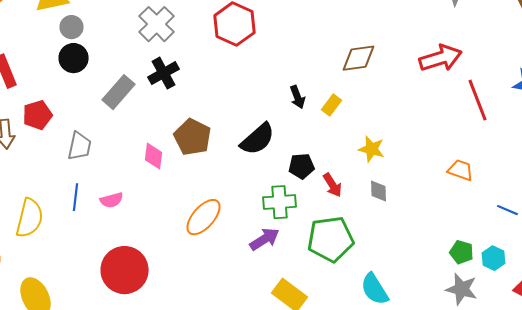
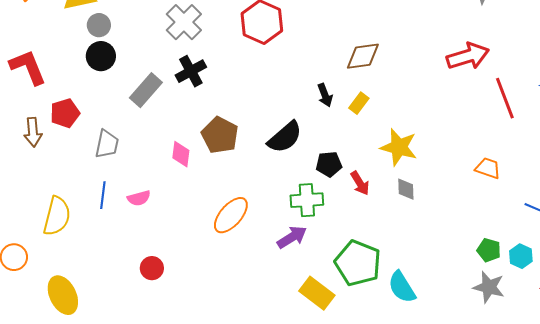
brown diamond: (358, 58) -> (363, 56), moved
yellow star: (372, 149) -> (399, 147), size x1.4
green pentagon: (330, 239) -> (358, 263), moved, turned 30
red circle: (124, 270) -> (152, 268), size x0.5

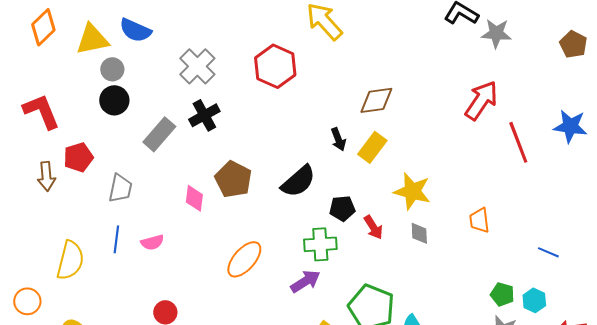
red arrow: (468, 56) -> (481, 100), turned -39
yellow rectangle: (359, 103) -> (372, 147), size x1.4
orange trapezoid: (488, 168) -> (479, 220), moved, turned -116

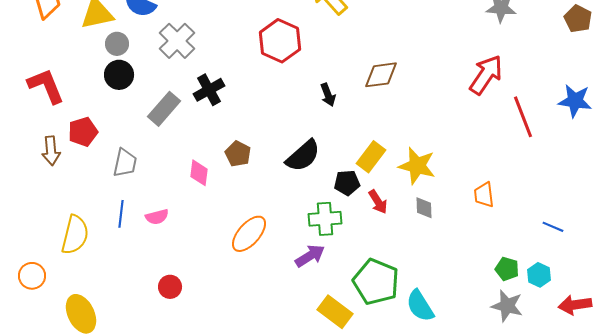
gray cross: (197, 66) -> (177, 41), moved
black arrow: (338, 139) -> (328, 95), moved
yellow rectangle: (372, 147) -> (371, 157), moved
brown pentagon: (233, 179) -> (238, 154), size x0.7

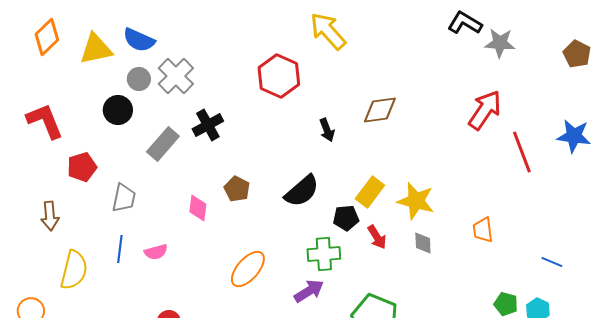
gray circle: (117, 44) -> (139, 79), moved
brown arrow: (51, 151) -> (50, 216), moved

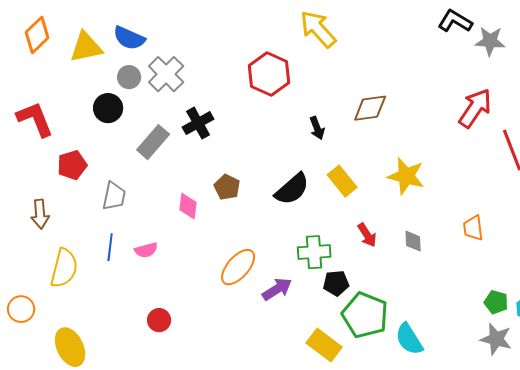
yellow rectangle: (370, 192) -> (342, 181), moved, turned -76
yellow star: (416, 201) -> (406, 176), moved
black pentagon: (346, 218) -> (336, 283), moved
purple arrow: (309, 291) -> (277, 289), moved

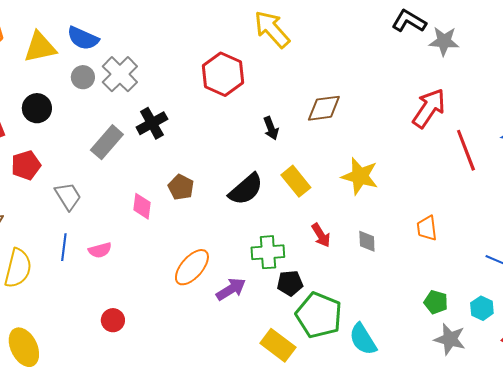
black circle: (108, 108) -> (37, 108), moved
gray trapezoid: (114, 196) -> (68, 196), turned -44
green pentagon: (496, 302) -> (436, 302), moved

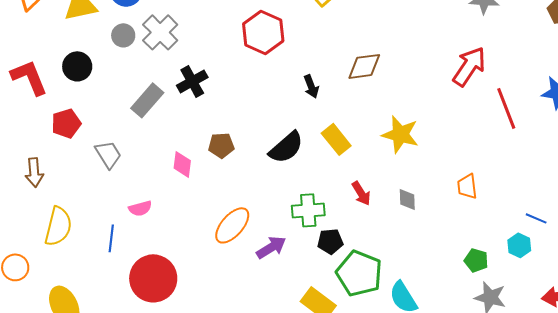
brown pentagon: (181, 187) -> (221, 145), turned -30
blue line: (64, 247) -> (111, 238), moved
cyan hexagon: (482, 308) -> (519, 245), moved
red circle: (113, 320) -> (153, 278), size x2.0

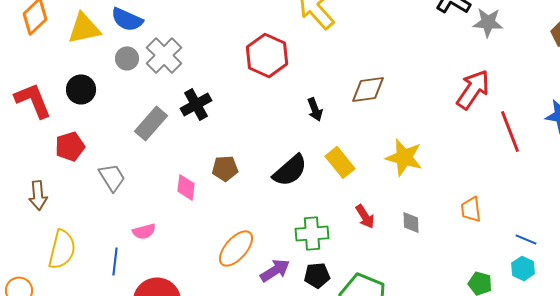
blue line: (536, 218) -> (526, 239), moved
black pentagon: (330, 241) -> (317, 275), moved

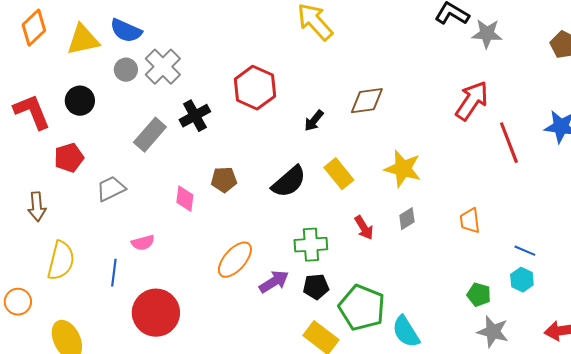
red hexagon: (267, 55) -> (255, 88), moved
black arrow: (315, 109) -> (314, 121), turned 60
gray trapezoid: (112, 177) -> (111, 189), turned -84
gray diamond: (411, 222) -> (407, 219), moved, turned 60

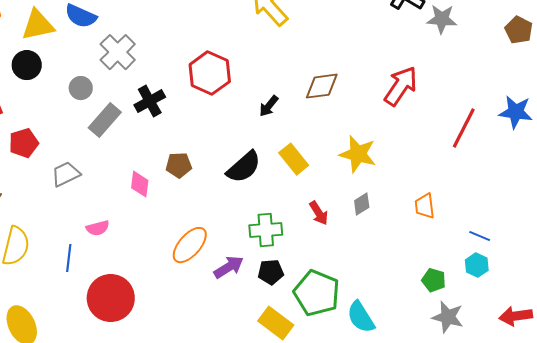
gray circle: (126, 70) -> (81, 88), moved
black circle: (80, 101) -> (27, 65), moved
red arrow: (472, 101) -> (401, 86), moved
red line: (509, 143) -> (464, 128), turned 48

